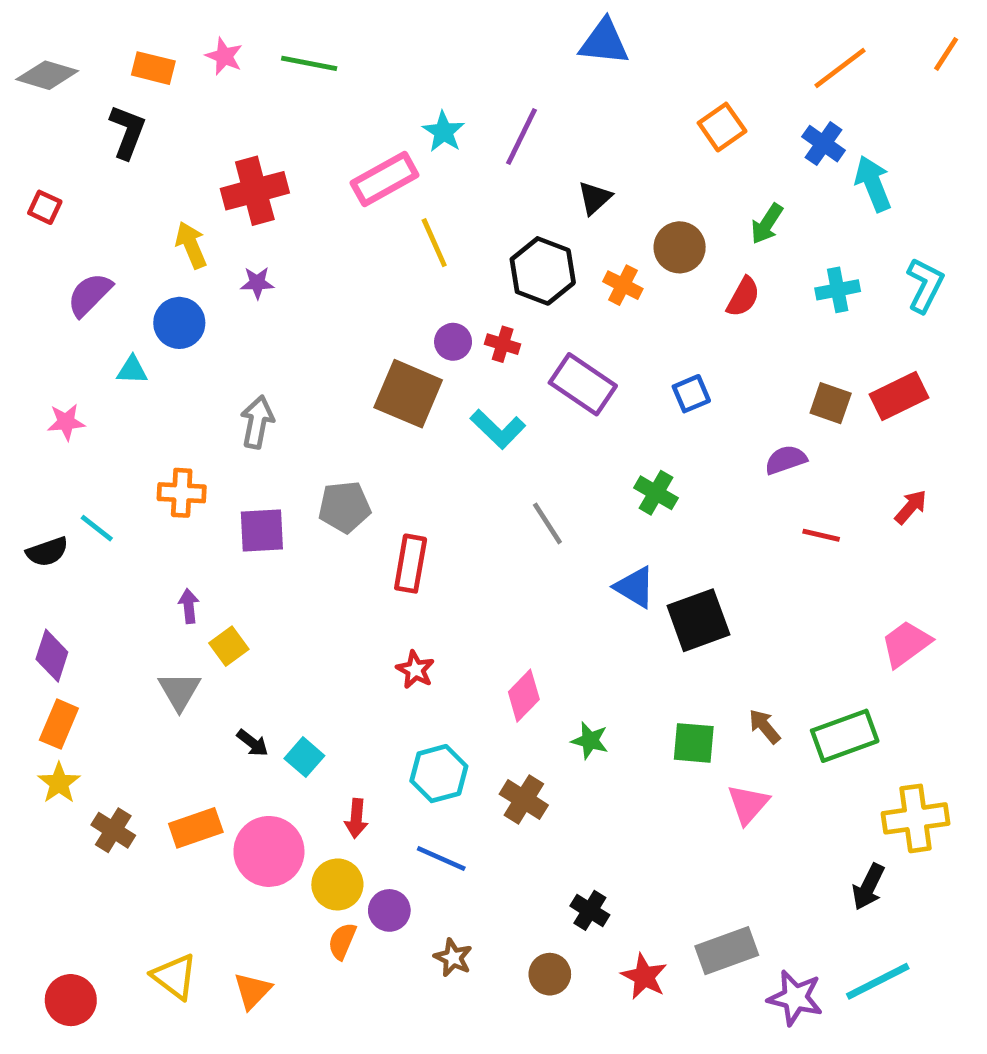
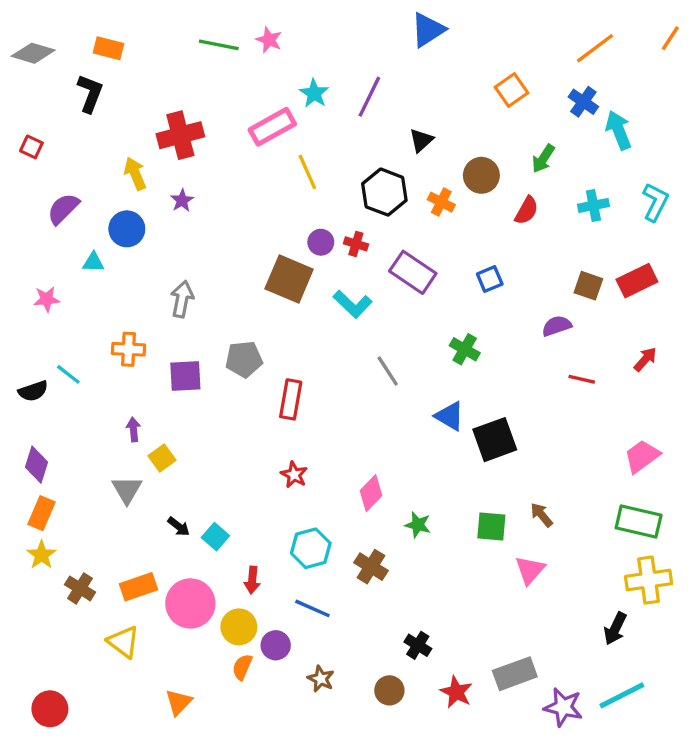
blue triangle: (604, 42) -> (428, 30), turned -39
pink star: (224, 56) -> (269, 40), moved
purple star: (257, 283) -> (182, 200), turned -30
green rectangle: (845, 736) -> (639, 522), moved, turned 33
yellow triangle: (175, 977) -> (123, 642), moved

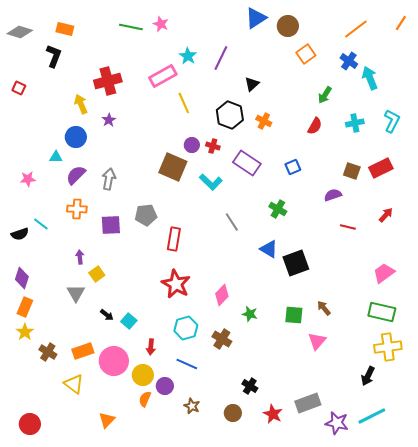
brown circle: (481, 175) -> (288, 26), moved
purple semicircle: (63, 209) -> (76, 175), moved
red star: (294, 475) -> (176, 284), size x1.8

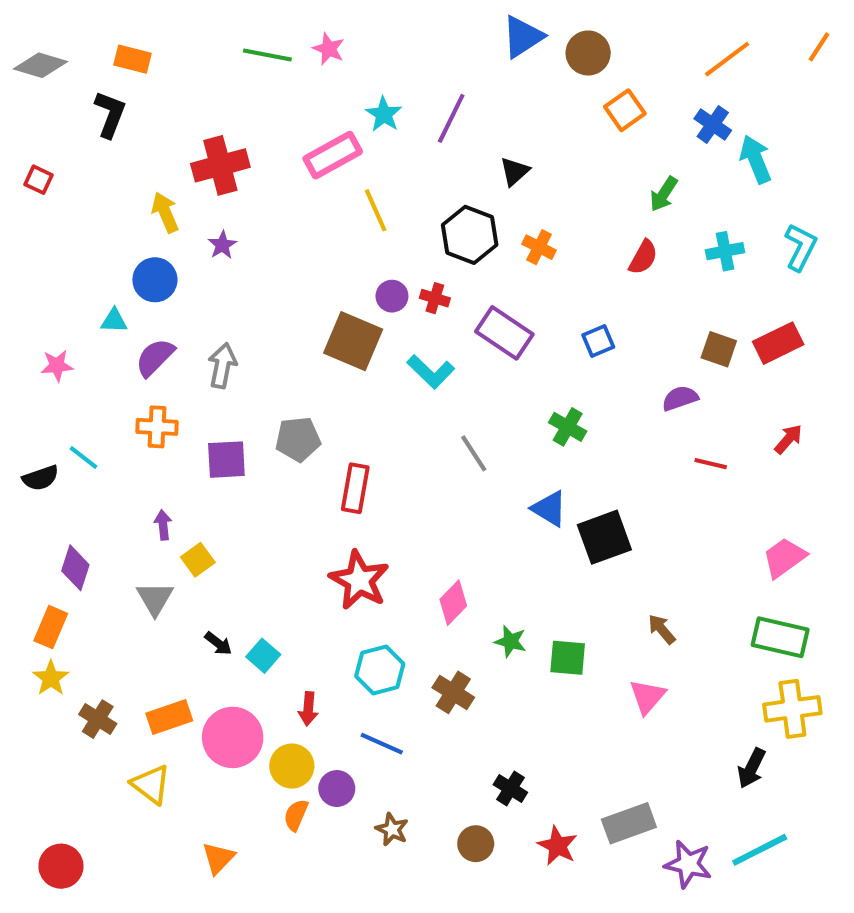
purple diamond: (22, 278) -> (75, 568), moved
green square: (294, 315) -> (568, 658), moved

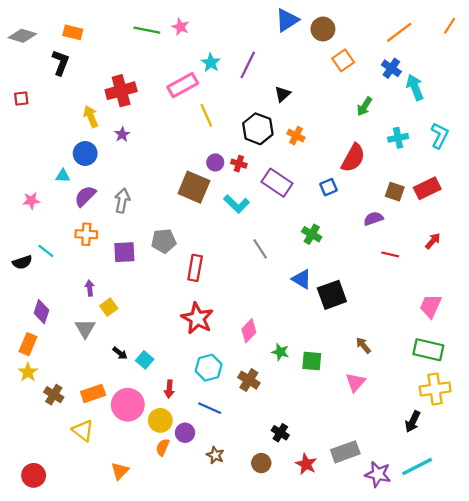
red square: (39, 180) -> (21, 99), turned -32
red semicircle: (643, 257) -> (353, 158), moved, size x1.5
pink trapezoid: (784, 558) -> (431, 306), turned -30

